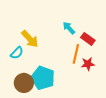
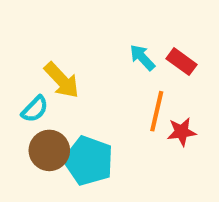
red rectangle: (88, 39) -> (182, 62), moved
brown circle: (24, 83) -> (49, 150), moved

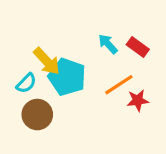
orange line: (157, 111) -> (119, 85), turned 44
cyan pentagon: (89, 161) -> (67, 77), moved

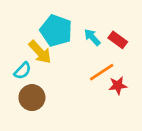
cyan pentagon: (67, 77) -> (56, 31), moved

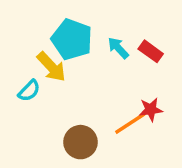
orange line: (102, 72) -> (130, 123), moved
brown circle: (32, 98) -> (81, 142), moved

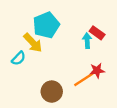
cyan pentagon: (72, 39) -> (46, 25), turned 30
cyan arrow: (118, 48) -> (87, 41), moved, turned 40

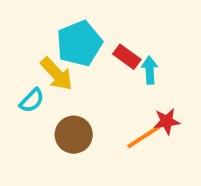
red rectangle: (97, 33) -> (127, 57), moved
brown circle: (52, 92) -> (74, 135), moved

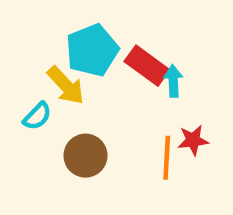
red rectangle: (127, 57) -> (147, 66), size x1.4
orange line: (144, 137) -> (167, 158), turned -54

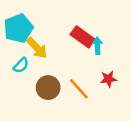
cyan pentagon: (92, 50) -> (18, 28), moved
orange line: (167, 158) -> (79, 89), moved, turned -45

